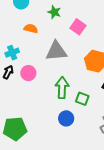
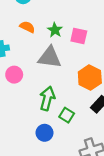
green star: (54, 12) -> (55, 30), moved
pink square: (78, 27) -> (79, 36), turned -35

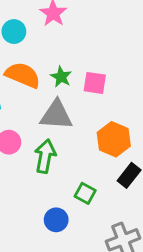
orange semicircle: (27, 27) -> (23, 75), size x1.6
green arrow: (47, 98) -> (45, 156), moved

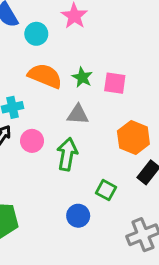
gray triangle: (56, 115) -> (78, 114), size x0.7

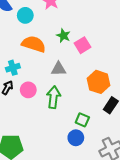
green star: (82, 77) -> (63, 36), moved
pink square: (115, 83) -> (82, 45), turned -35
blue circle: (78, 216) -> (76, 138), moved

